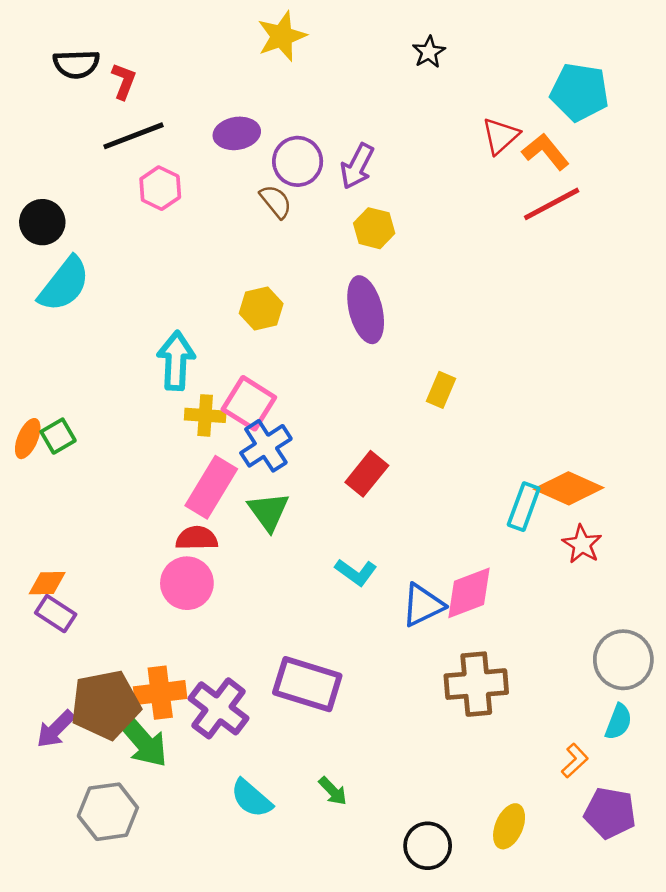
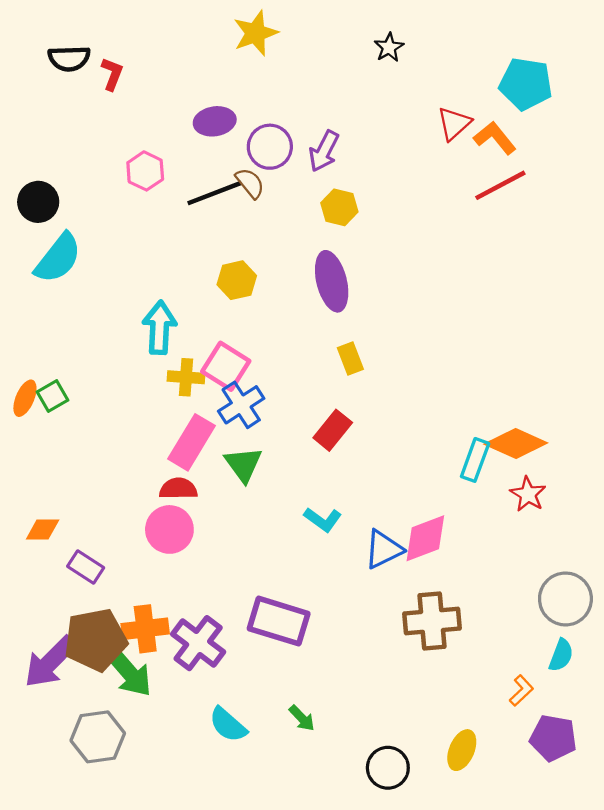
black line: (133, 136) -> (215, 193), moved
yellow rectangle: (441, 390) -> (350, 359), moved, turned -44
purple rectangle: (56, 614) -> (86, 567), moved
purple arrow: (56, 729) -> (50, 662), size x1.5

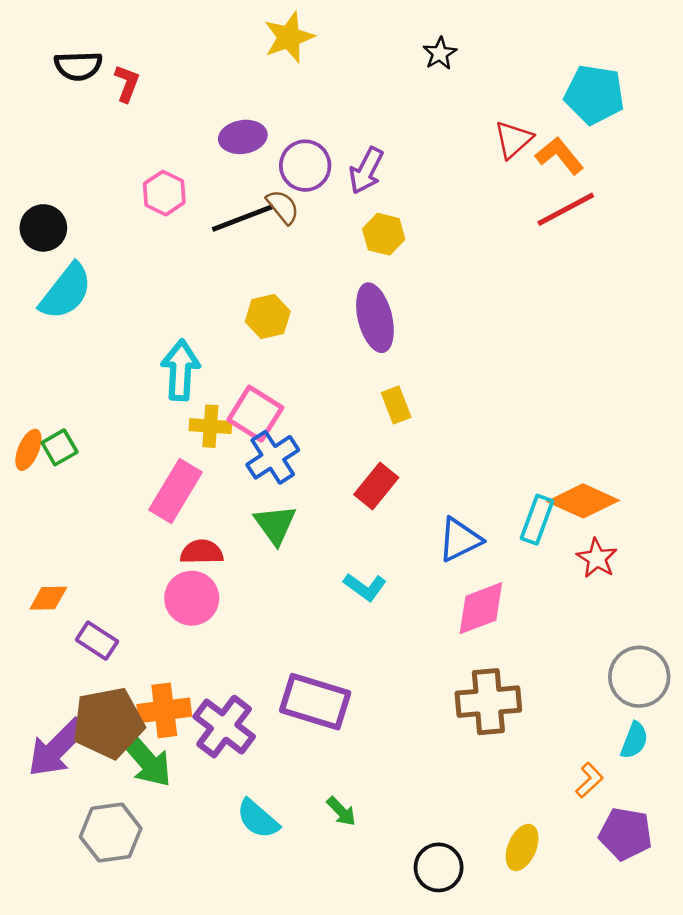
pink rectangle: (192, 442) -> (176, 491), moved
blue triangle: (383, 549) -> (460, 540), moved

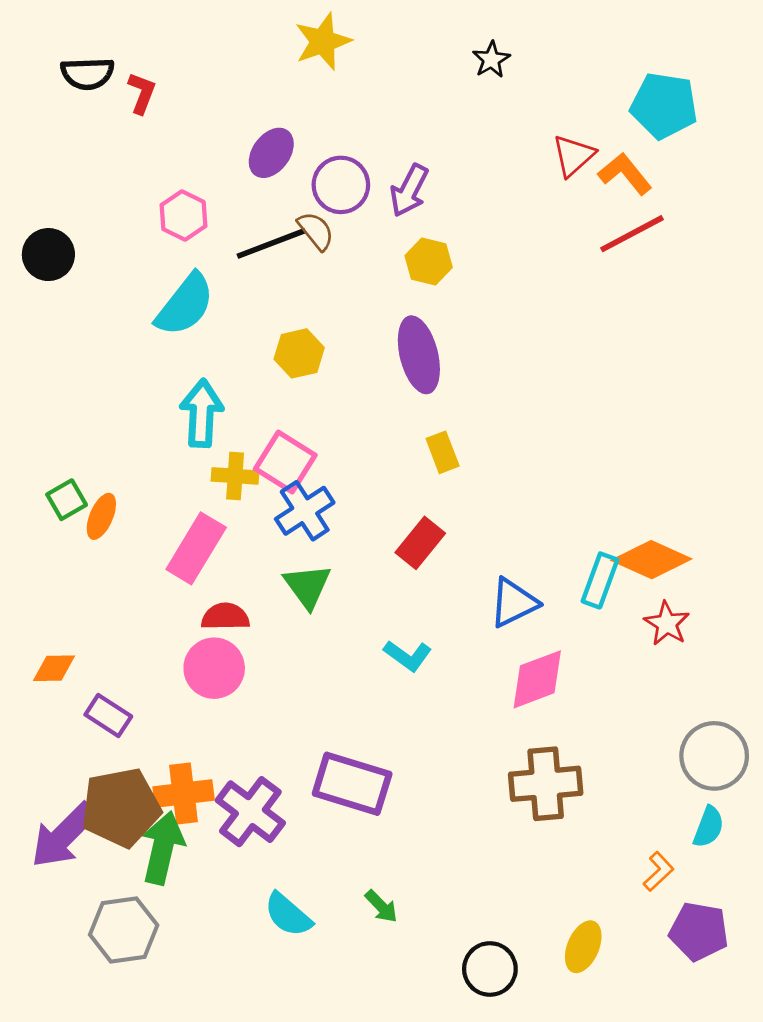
purple ellipse: (243, 137) -> (271, 153), turned -45
cyan semicircle: (66, 292) -> (185, 305), moved
orange ellipse: (28, 450) -> (101, 516), moved
green arrow: (146, 759) -> (163, 848), turned -126

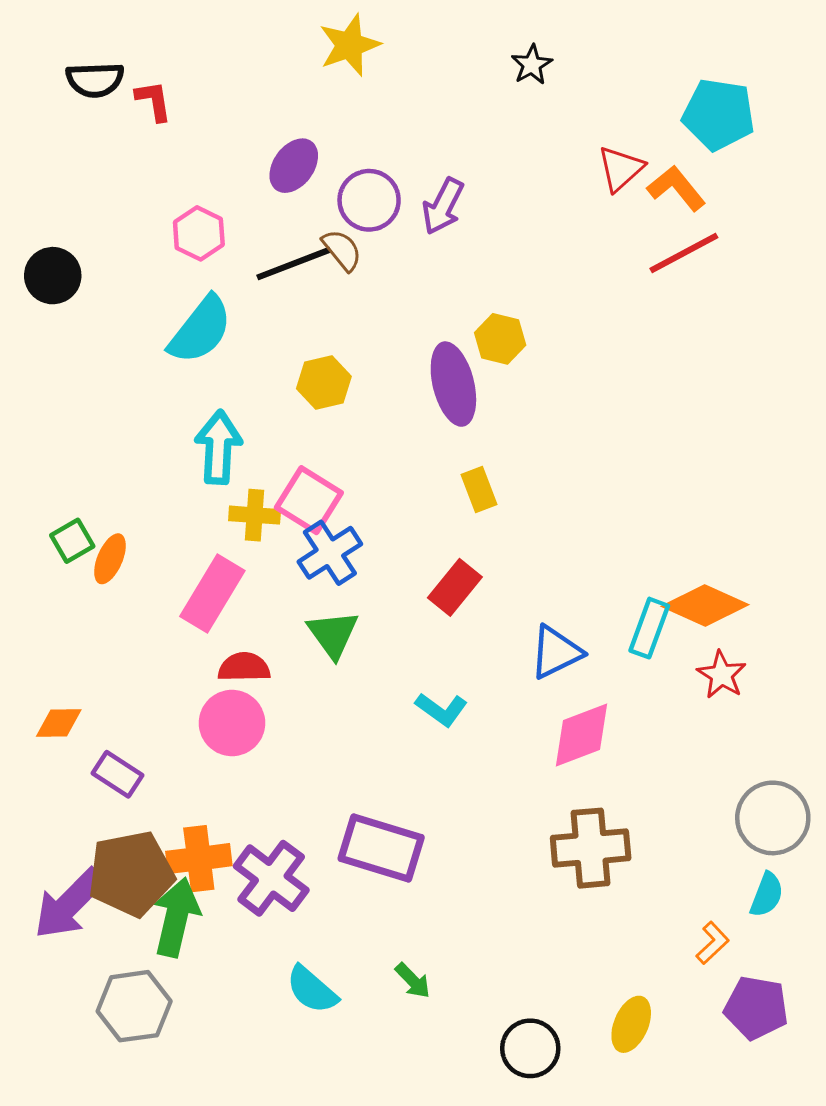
red L-shape: (142, 93) -> (154, 101), turned -30
yellow hexagon: (429, 261) -> (500, 339), moved

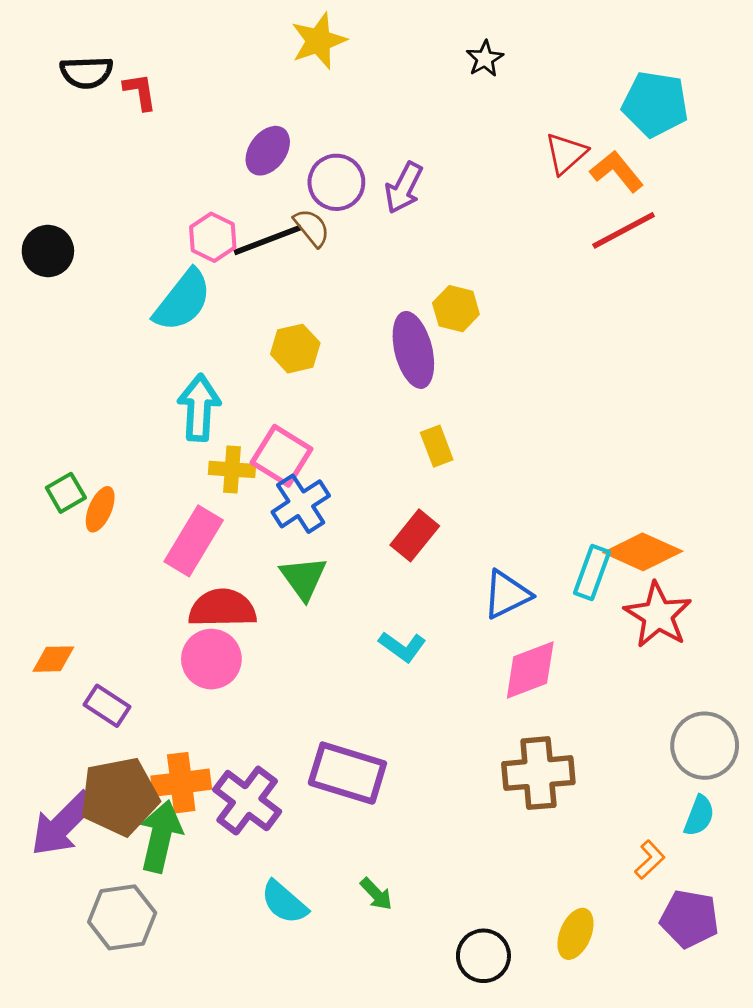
pink hexagon: (199, 233) -> (213, 237), moved
red semicircle: (244, 667) -> (222, 608), size x1.4
red star: (722, 675) -> (658, 615), size x1.5

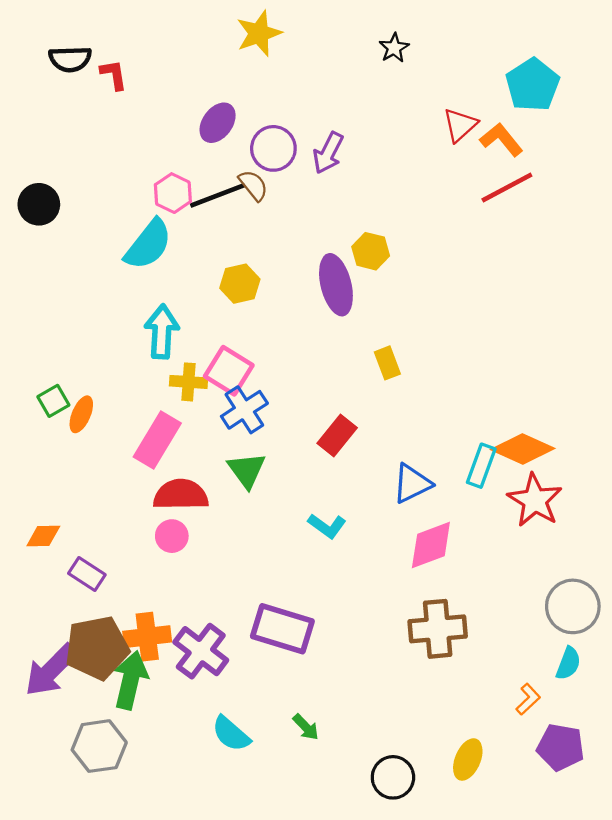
cyan pentagon: (655, 104) -> (533, 85), turned 30
yellow rectangle: (437, 446) -> (387, 363), moved
pink circle: (211, 659) -> (172, 536), size x0.7

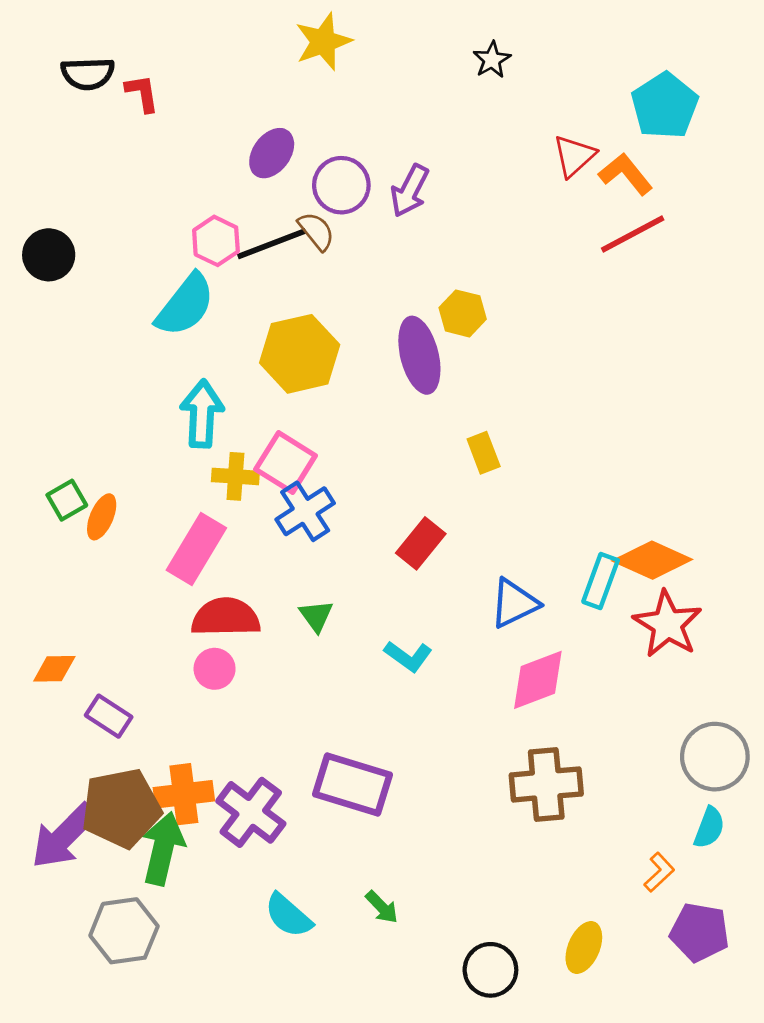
yellow hexagon: (240, 284) -> (300, 354), size x1.6
green triangle: (247, 470) -> (316, 616), moved, size x0.7

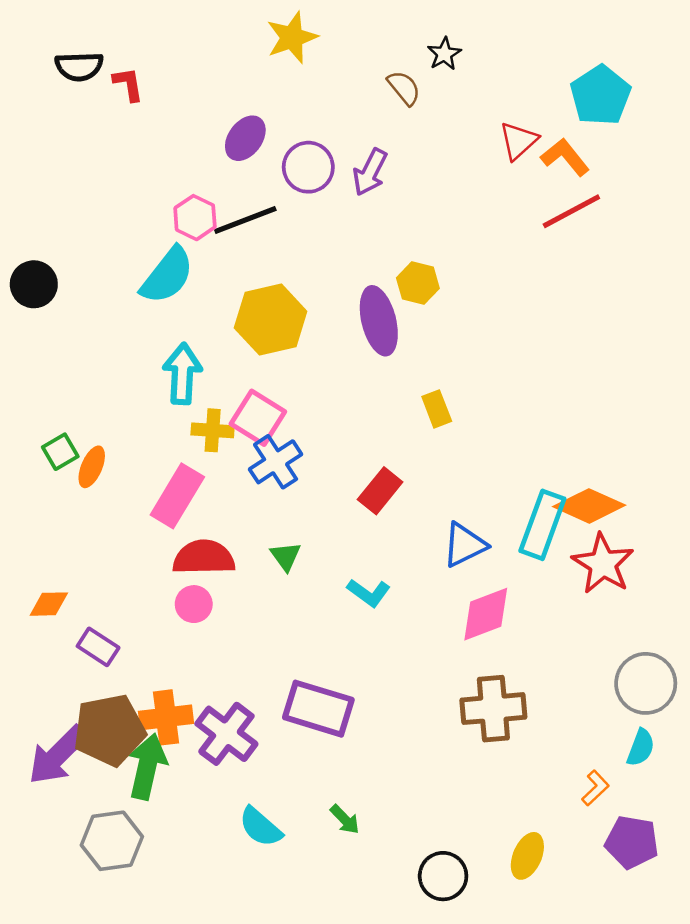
brown semicircle: (316, 231) -> (404, 88), moved
black circle: (49, 255) -> (34, 284), moved
cyan rectangle: (601, 581) -> (542, 525), size x1.4

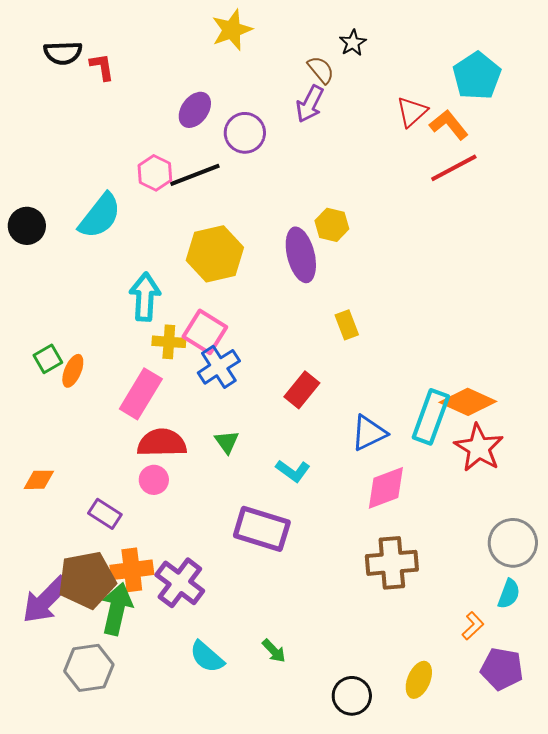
purple arrow: (370, 172) -> (310, 104), moved
cyan semicircle: (167, 275) -> (100, 216), moved
purple rectangle: (98, 647) -> (105, 514), moved
purple rectangle: (318, 709) -> (262, 529), moved

